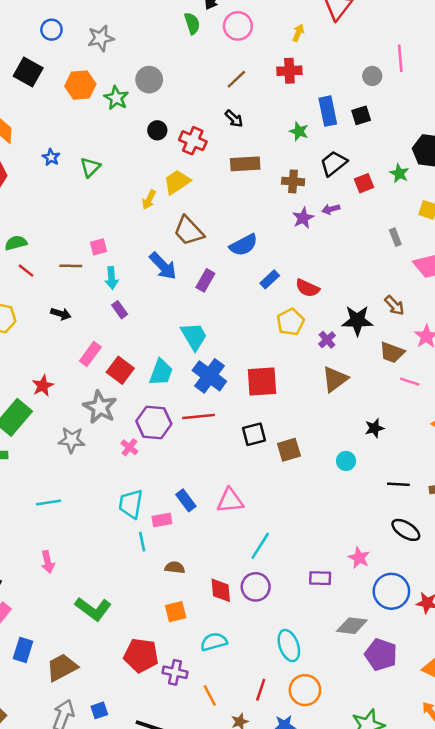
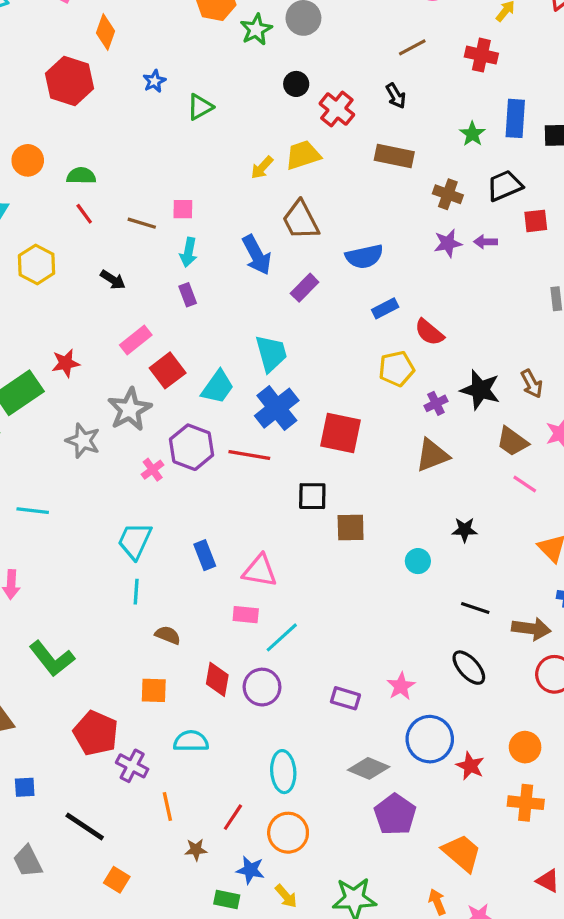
pink rectangle: (162, 520) -> (246, 615), moved

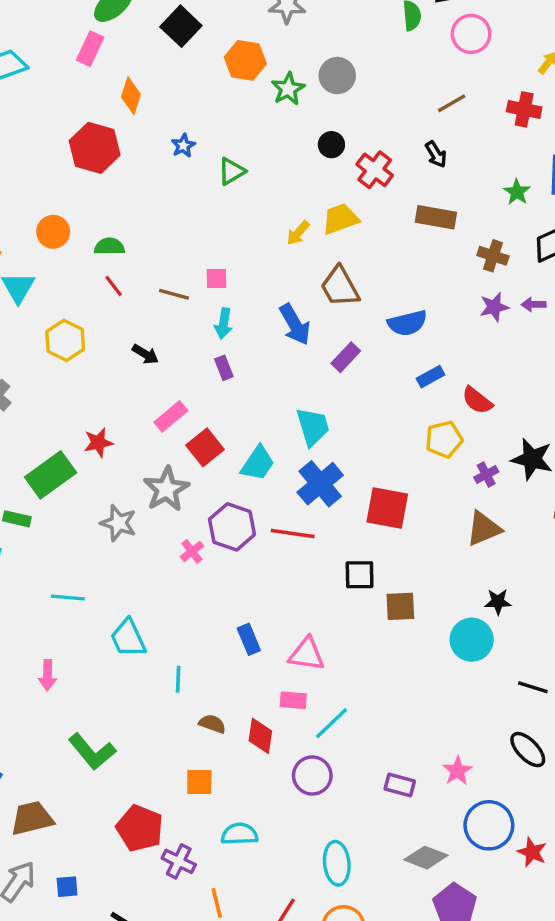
black star: (465, 530) -> (498, 602), moved
cyan trapezoid: (135, 541) -> (128, 638), moved, turned -48
cyan circle: (418, 561) -> (472, 640), size x1.6
red diamond: (217, 679) -> (260, 736), moved

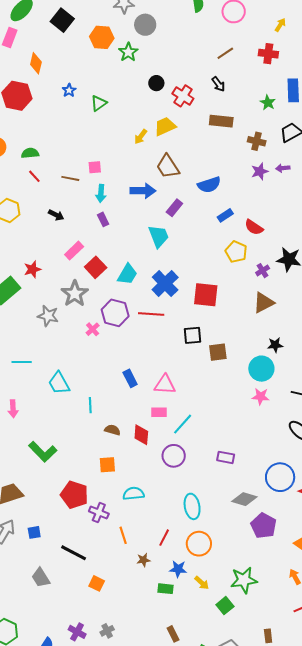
gray circle: (337, 76) -> (145, 25), moved
blue arrow: (295, 324) -> (143, 191), turned -55
cyan trapezoid: (313, 427) -> (159, 236), moved
yellow pentagon: (444, 439) -> (236, 252), turned -30
pink star: (457, 771) -> (261, 397), moved, turned -30

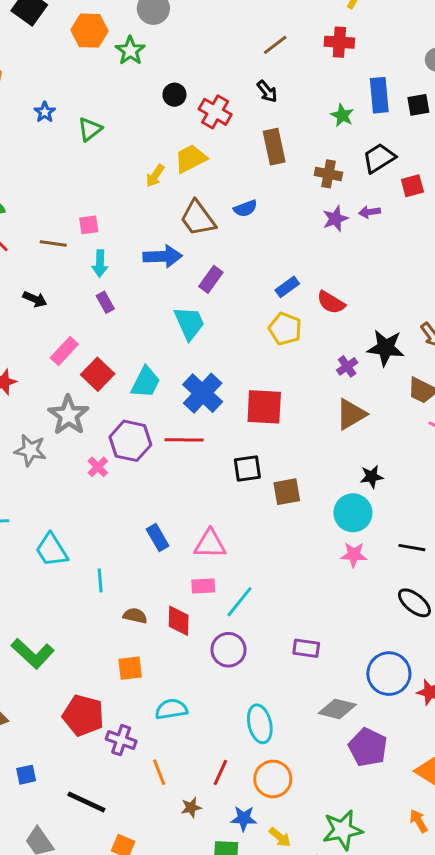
brown rectangle: (221, 121) -> (274, 147), turned 75
blue semicircle: (209, 185) -> (245, 208), moved, size x0.7
yellow pentagon: (236, 252) -> (285, 329), moved

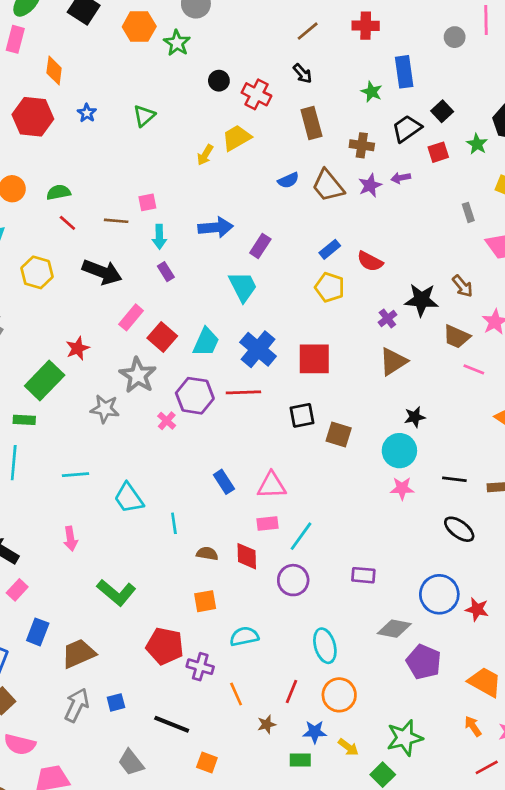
black square: (418, 105) -> (442, 111), moved, turned -30
blue star: (45, 112) -> (87, 113), moved
brown trapezoid: (198, 218) -> (328, 186), moved
black arrow: (35, 299) -> (102, 272), size x1.8
brown square: (287, 492) -> (339, 435), turned 30

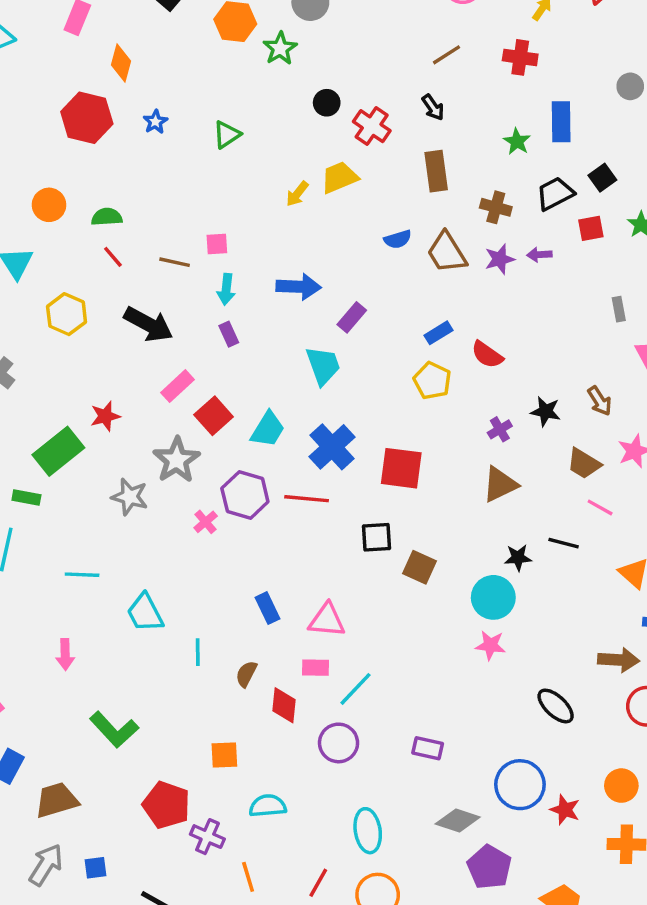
black star: (421, 300) -> (546, 411), size x0.7
black line: (454, 479) -> (564, 543), moved
brown semicircle: (207, 554) -> (246, 674), moved, turned -80

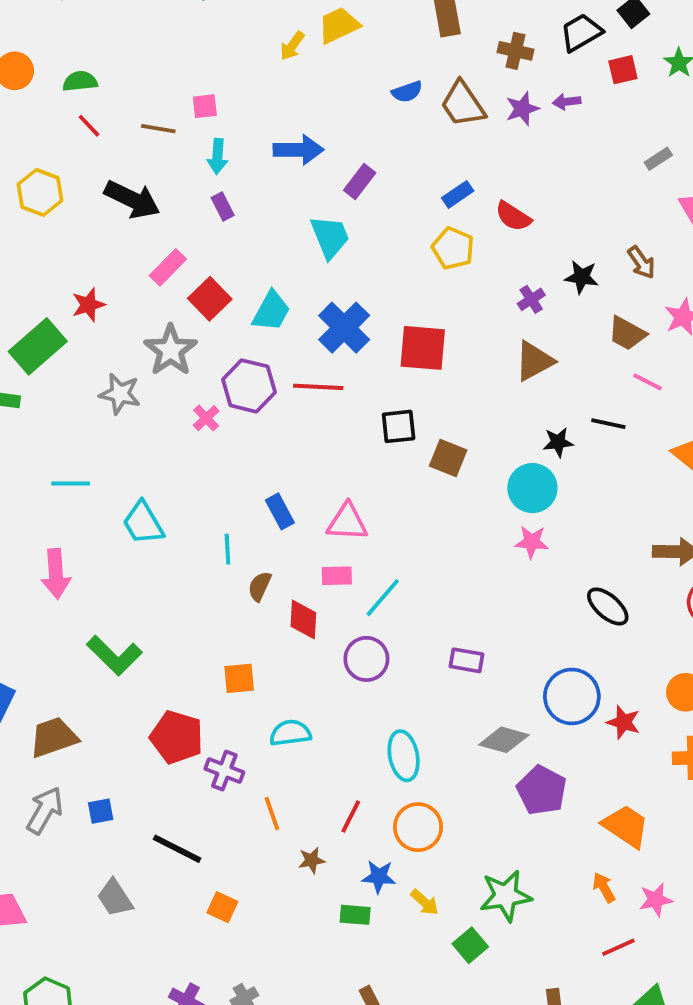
gray rectangle: (619, 309) -> (658, 159), turned 70
cyan line: (198, 652) -> (227, 549), moved
pink arrow: (65, 655) -> (56, 574), size x1.4

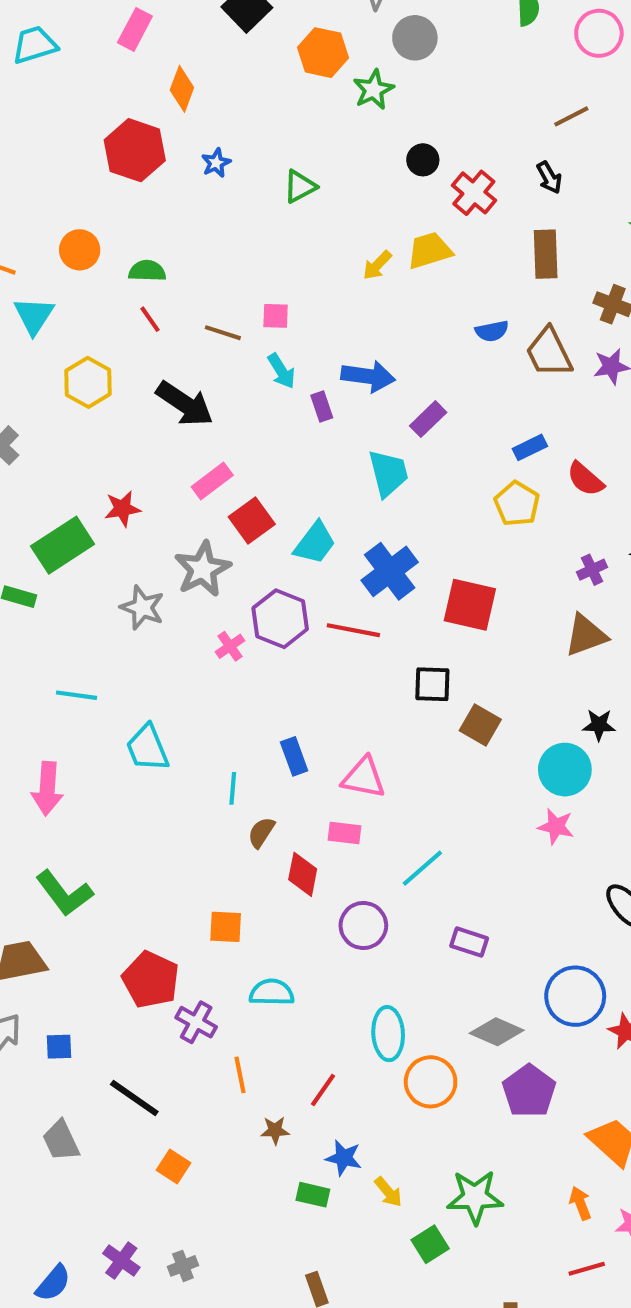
cyan arrow: (218, 156) -> (281, 371), turned -44
purple rectangle: (223, 207) -> (322, 407), moved
cyan line: (383, 598) -> (422, 868), moved
green L-shape: (114, 655) -> (64, 893), moved
orange circle: (418, 827) -> (431, 1082), moved

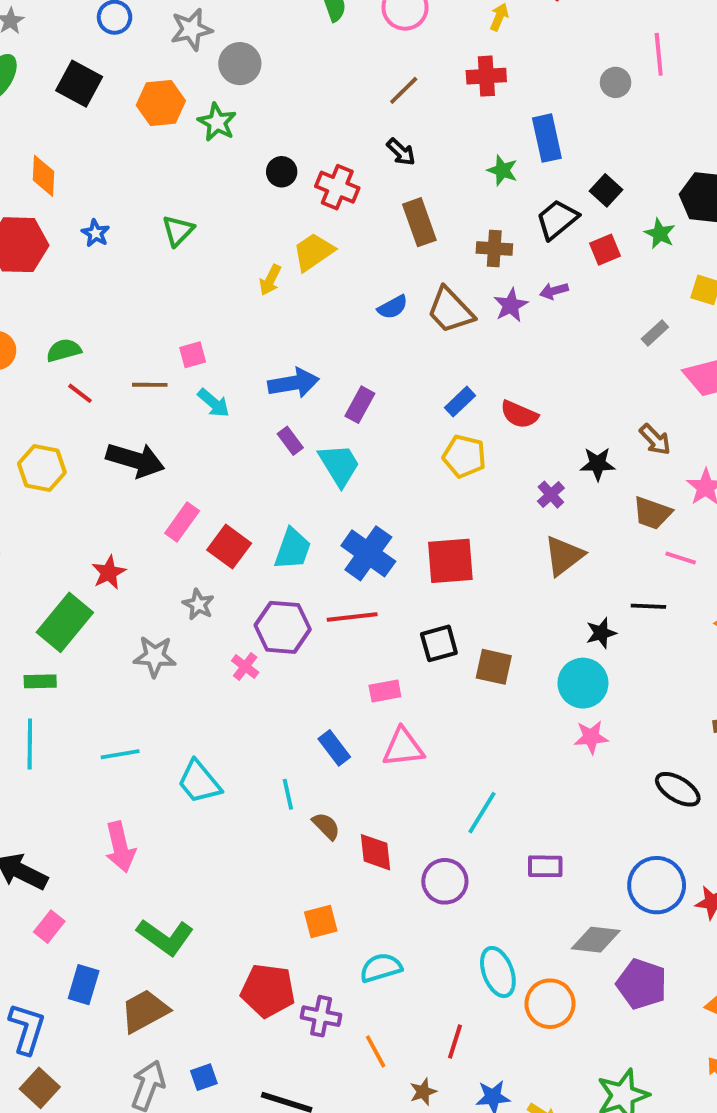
purple rectangle: (322, 407) -> (290, 441), moved
gray star: (203, 569) -> (198, 604), size x0.6
brown semicircle: (261, 832) -> (326, 826), turned 120
pink rectangle: (345, 833) -> (385, 691), moved

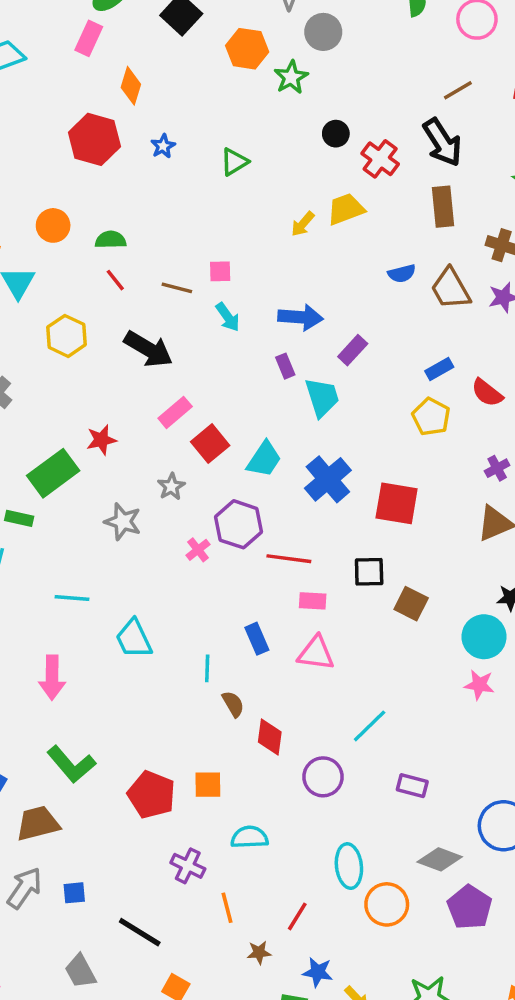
black arrow: (401, 152) -> (442, 142), size x1.8
red line: (352, 617) -> (289, 559), moved
red pentagon: (268, 991) -> (151, 795), moved

